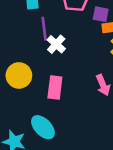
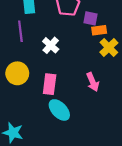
purple line: (44, 29) -> (20, 31), moved
cyan ellipse: (43, 127) -> (59, 110), moved

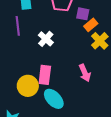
orange rectangle: (99, 30) -> (91, 25), turned -32
yellow circle: (17, 73) -> (28, 86), moved

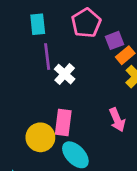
purple square: (83, 14) -> (114, 40), turned -32
purple line: (18, 26) -> (47, 57), moved

